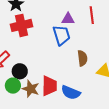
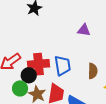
red cross: (22, 25) -> (39, 64), moved
blue trapezoid: (62, 35) -> (63, 66), moved

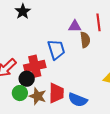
blue trapezoid: (63, 66) -> (56, 50), moved
brown semicircle: (93, 71) -> (85, 40), moved

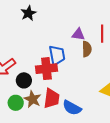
red cross: (35, 66) -> (46, 69), moved
green circle: (20, 93) -> (16, 103), moved

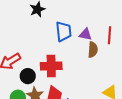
blue trapezoid: (57, 55) -> (64, 31), moved

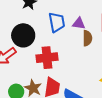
black circle: (28, 76) -> (23, 35), moved, size x1.5

